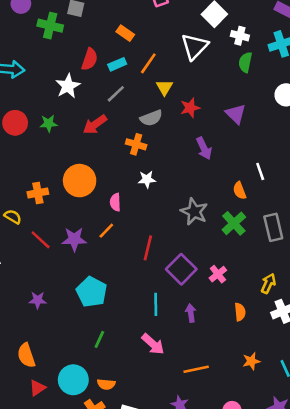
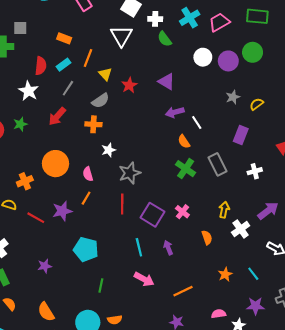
green semicircle: (245, 62) -> (164, 39), turned -35
purple arrow: (204, 148) -> (175, 112), moved, turned 114
gray star: (194, 212) -> (130, 173), moved, turned -30

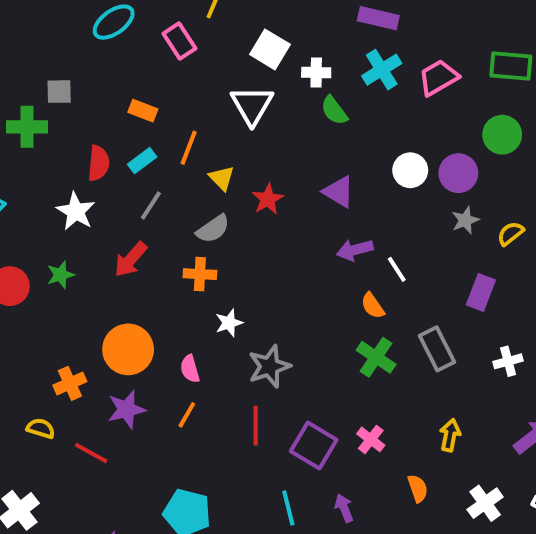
white circle: (203, 57) -> (410, 170), moved
purple circle: (228, 61) -> (458, 173), moved
purple star: (62, 211) -> (126, 409), moved
white cross: (241, 229) -> (485, 503), moved

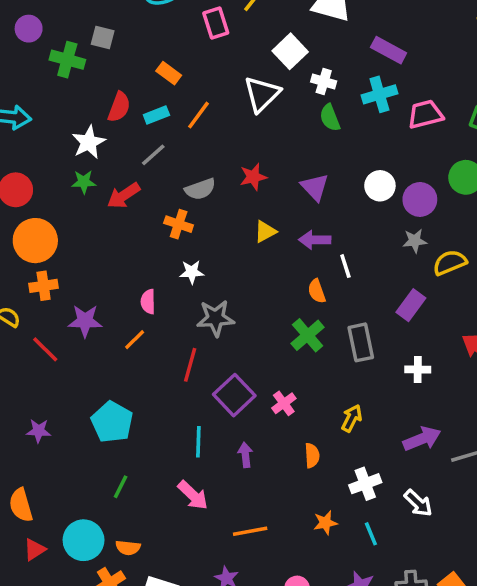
yellow triangle: (222, 178) -> (265, 232), moved, turned 30
yellow semicircle: (511, 233) -> (450, 262), size x1.4
green star: (60, 275) -> (84, 182), moved
orange circle: (128, 349) -> (35, 241), moved

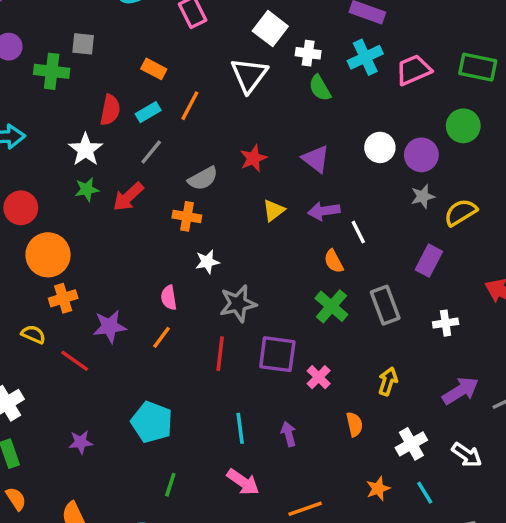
purple square: (234, 395) -> (277, 354), moved, turned -30

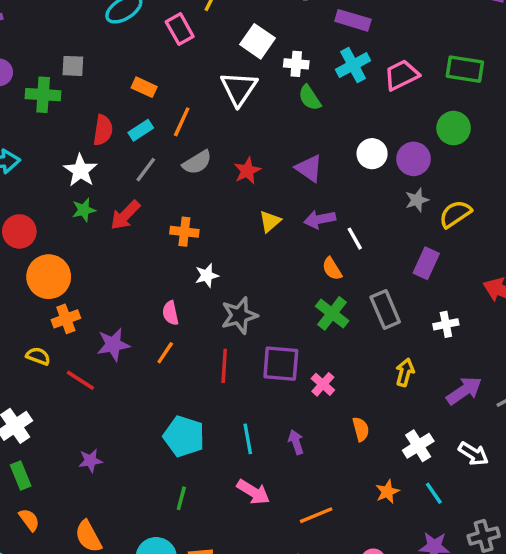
gray semicircle: (203, 179) -> (197, 162), moved
yellow arrow: (388, 381) -> (405, 372), moved
cyan pentagon: (152, 422) -> (184, 436), moved

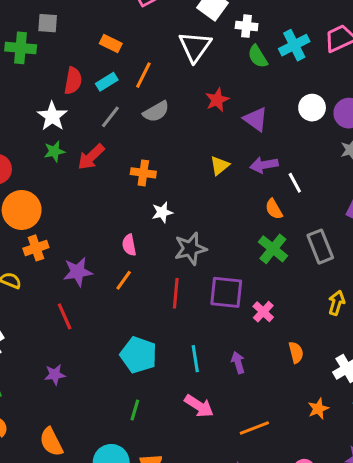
cyan cross: (353, 65) -> (294, 45), moved
red star: (247, 171) -> (217, 100), moved
red line: (80, 380) -> (65, 316), moved, turned 32

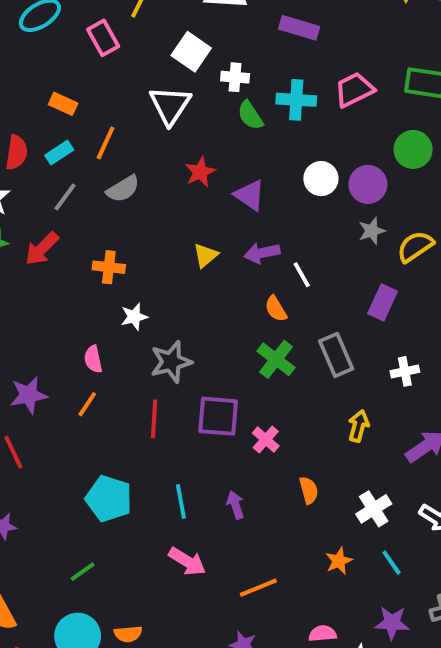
cyan cross: (294, 45) -> (296, 100), turned 32
green line: (135, 410) -> (83, 572), moved, turned 40

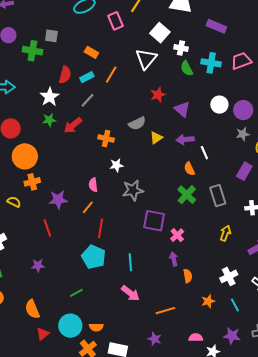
gray semicircle: (123, 189) -> (137, 123), moved
red line: (154, 419) -> (100, 228), moved
orange semicircle: (309, 490) -> (188, 276), moved
purple arrow: (235, 505) -> (174, 259), moved

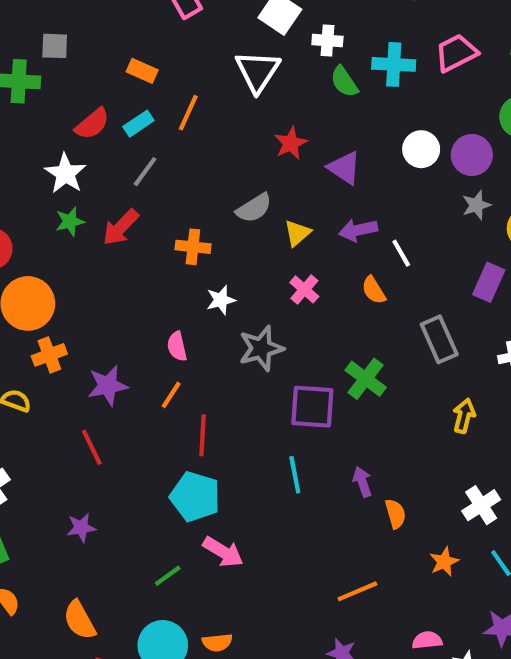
red semicircle: (65, 75) -> (92, 124), turned 42
green cross: (187, 195) -> (366, 379), moved
pink cross: (177, 235) -> (304, 289), moved
cyan line: (130, 262) -> (295, 475), moved
pink arrow: (130, 293) -> (223, 552), moved

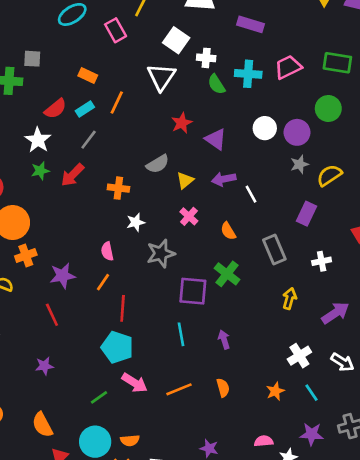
orange semicircle: (374, 290) -> (228, 231), moved
orange semicircle: (395, 514) -> (223, 388), moved
orange line: (357, 591) -> (179, 389), moved

